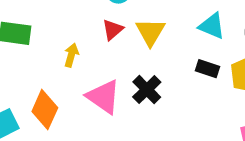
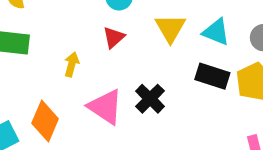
yellow triangle: (150, 32) -> (170, 28), moved
black rectangle: (208, 69) -> (212, 76), size x1.4

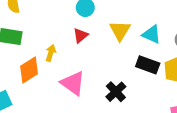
black cross: (150, 99) -> (116, 92), moved
orange diamond: (45, 121) -> (29, 70), moved, turned 32

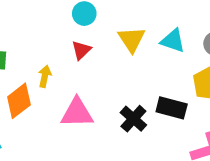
black rectangle: (148, 65) -> (172, 108), moved
pink triangle: (73, 83) -> (77, 113), turned -32

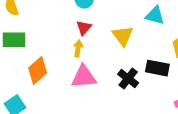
yellow triangle: (132, 39) -> (123, 36), moved
yellow arrow: (45, 76) -> (78, 48), moved

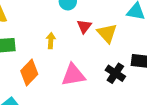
red triangle: (84, 28) -> (84, 26), moved
yellow arrow: (78, 48) -> (51, 41), moved

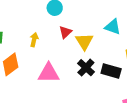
black cross: (115, 73) -> (86, 68), moved

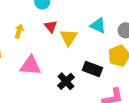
red triangle: (65, 32) -> (51, 26), turned -32
black cross: (86, 68) -> (66, 81), moved

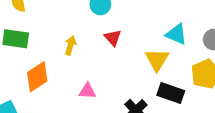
yellow triangle: (69, 37) -> (157, 60), moved
pink triangle: (30, 66) -> (87, 91), size x0.6

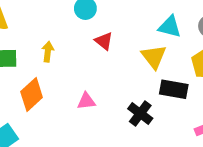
yellow arrow: (70, 45) -> (48, 52), moved

